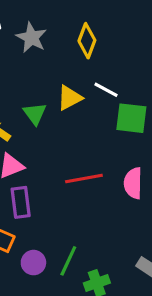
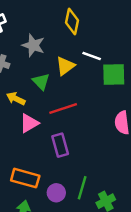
gray star: (31, 38) -> (33, 45), moved
red line: (84, 178) -> (63, 108), moved
purple rectangle: (21, 202) -> (60, 145), moved

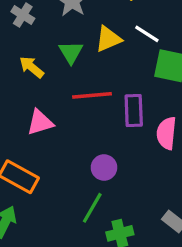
pink triangle: (29, 123) -> (40, 122), moved
purple rectangle: (60, 145) -> (134, 111), moved
purple circle: (56, 193) -> (104, 168), moved

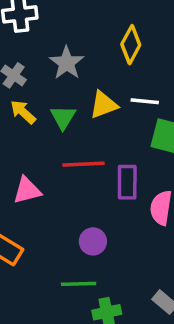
white line: (147, 34) -> (145, 101), turned -30
yellow arrow: (32, 67) -> (23, 112), moved
green line: (92, 208) -> (79, 284), turned 56

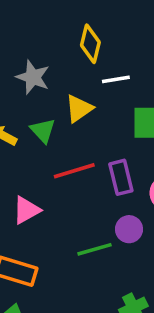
white line: (145, 101) -> (116, 79), moved
purple circle: (93, 241) -> (129, 229), moved
green line: (79, 284) -> (94, 249), moved

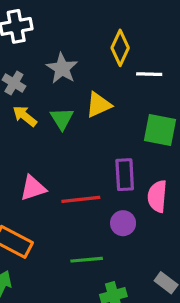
white line: (116, 79) -> (149, 74), moved
red line: (74, 171) -> (81, 199), moved
green line: (94, 249) -> (87, 260), moved

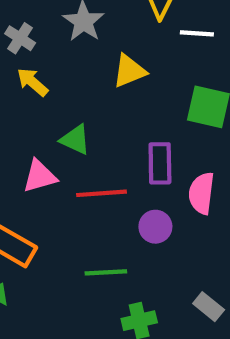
green triangle: (62, 119) -> (75, 140), moved, turned -35

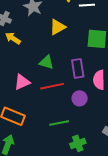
green triangle: (75, 140) -> (47, 62), moved

